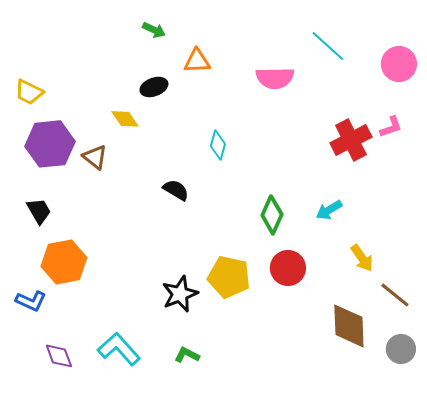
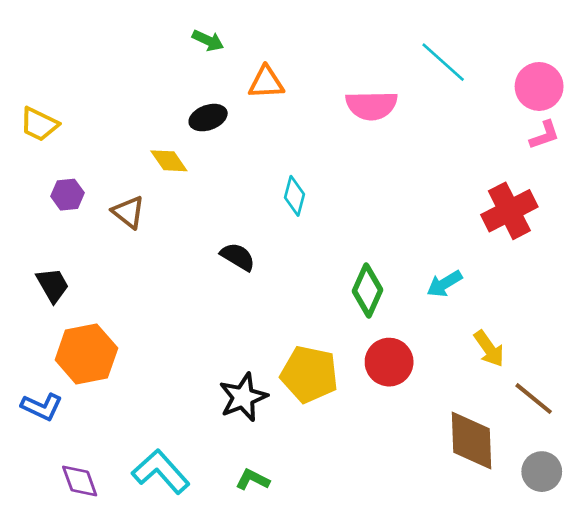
pink L-shape: (391, 127) -> (544, 135), moved
red cross: (351, 140) -> (509, 211), moved
purple hexagon: (50, 144) -> (68, 195), size x0.5

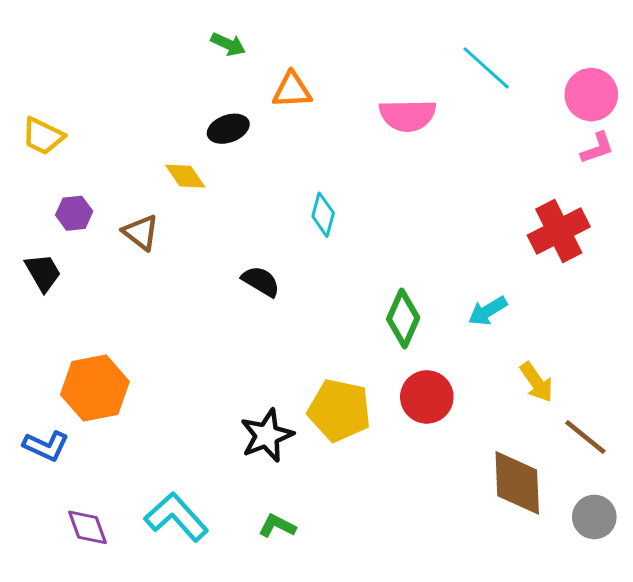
black trapezoid: (53, 285) -> (43, 272), moved

